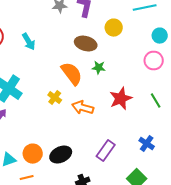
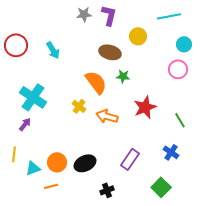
green line: (156, 101) -> (180, 120), moved

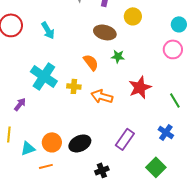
orange semicircle: (96, 82) -> (91, 62), size x0.7
cyan cross: (33, 97) -> (44, 76), moved
yellow cross: (79, 106) -> (74, 86), turned -32

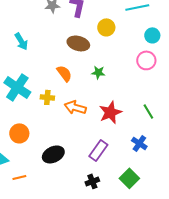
green star: (118, 56) -> (98, 72), moved
red star: (140, 87) -> (110, 112), moved
orange circle: (52, 142) -> (19, 133), moved
black cross: (102, 170) -> (92, 181), moved

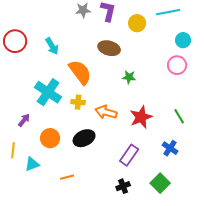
yellow circle: (106, 27) -> (137, 23), moved
orange semicircle: (64, 73) -> (80, 72), moved, size x1.5
black ellipse: (53, 154) -> (84, 138), moved
orange line: (19, 177) -> (67, 177), moved

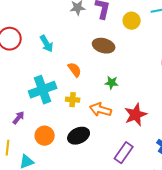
orange semicircle: (80, 72) -> (75, 70), size x0.6
green star: (129, 77) -> (112, 83), moved
cyan cross: (48, 92) -> (43, 90), turned 36

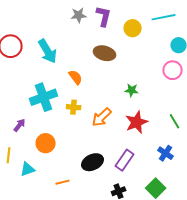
cyan arrow: (47, 44) -> (48, 51), size x1.4
green star: (112, 83) -> (132, 90), moved
orange arrow: (101, 110) -> (102, 117), turned -60
black ellipse: (79, 136) -> (93, 162), moved

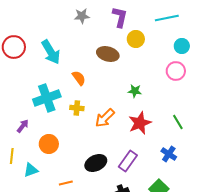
purple L-shape: (104, 16) -> (120, 17), moved
yellow circle: (133, 28) -> (136, 39), moved

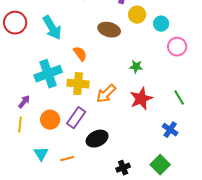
cyan circle: (182, 46) -> (161, 24), moved
yellow cross: (77, 108) -> (78, 84), size x1.5
yellow line: (12, 156) -> (20, 125), moved
purple rectangle: (128, 161) -> (76, 118), moved
cyan triangle: (31, 170) -> (41, 154), moved, turned -42

